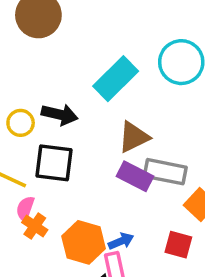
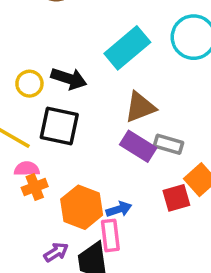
gray rectangle: (165, 172) -> (168, 144), size x0.7
pink semicircle: (25, 209) -> (27, 169), turned 65
orange cross: (35, 226) -> (35, 187), turned 30
red square: (178, 245) -> (176, 198), moved, turned -36

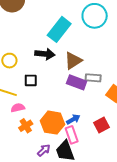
black arrow: (69, 79) -> (45, 54), moved
black square: (59, 126) -> (31, 80), size x0.6
orange cross: (35, 187) -> (26, 126), moved
red square: (176, 198) -> (102, 125), moved

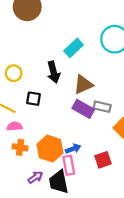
cyan rectangle: (59, 29) -> (74, 48), size x0.7
black arrow: (45, 54) -> (54, 72), turned 60
orange cross: (26, 126) -> (20, 147), turned 32

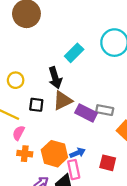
brown triangle: (83, 84) -> (63, 101), moved
pink semicircle: (15, 126) -> (19, 133), turned -56
red square: (103, 160) -> (108, 163), turned 35

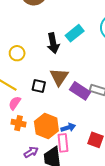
black arrow: (55, 78) -> (53, 43), moved
brown triangle: (63, 101) -> (59, 77), turned -36
black square: (36, 105) -> (39, 86), moved

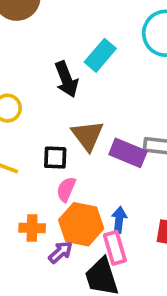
pink semicircle: (15, 103) -> (66, 189), moved
blue arrow: (68, 128) -> (119, 220), turned -56
purple arrow: (31, 152) -> (60, 252), moved

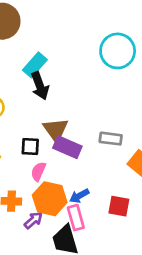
cyan rectangle: (100, 55) -> (35, 65), moved
purple rectangle: (128, 153) -> (67, 147), moved
blue arrow: (119, 220) -> (79, 196), turned -126

